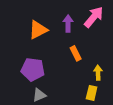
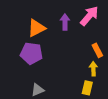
orange rectangle: (76, 53) -> (97, 50), moved
purple pentagon: (33, 69) -> (31, 53), moved

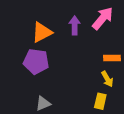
orange rectangle: (97, 50) -> (112, 58), turned -64
yellow arrow: (93, 69) -> (107, 79), turned 152

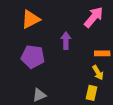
purple arrow: (75, 25) -> (66, 41), moved
orange triangle: (42, 32) -> (31, 19), moved

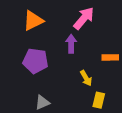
pink arrow: (94, 17) -> (84, 18), moved
yellow arrow: (98, 73) -> (86, 78), moved

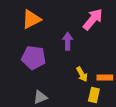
pink arrow: (84, 18) -> (93, 19), moved
orange rectangle: (110, 57) -> (105, 77), moved

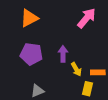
purple arrow: (68, 41) -> (63, 54), moved

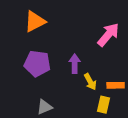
pink arrow: (87, 18) -> (108, 35), moved

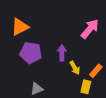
orange triangle: (35, 21) -> (20, 27), moved
orange rectangle: (116, 85) -> (96, 71), turned -48

